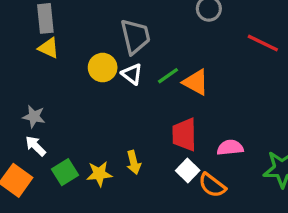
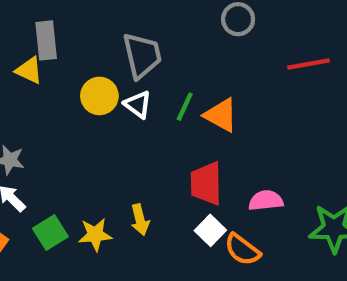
gray rectangle: (45, 18) -> (46, 40), moved
red line: (263, 43) -> (308, 64), turned -36
green line: (168, 76) -> (185, 107), turned -30

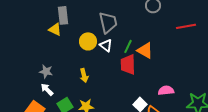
red trapezoid: (206, 183) -> (128, 64), moved
yellow arrow: (140, 220) -> (84, 75), moved

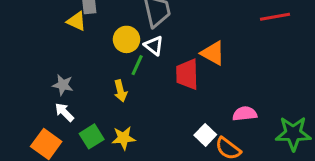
green line: (128, 46) -> (137, 65), moved

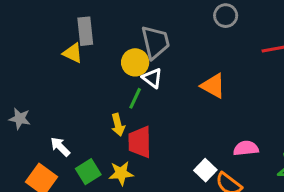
yellow circle: (127, 39) -> (135, 62), moved
red trapezoid: (187, 74) -> (140, 142), moved
gray star: (63, 85) -> (20, 119), moved

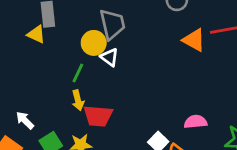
orange triangle: (213, 86) -> (194, 40), moved
green line: (135, 98) -> (78, 73), moved
red trapezoid: (140, 142) -> (98, 116), turned -84

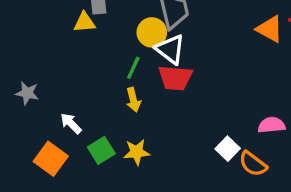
yellow triangle: (36, 34) -> (84, 22), turned -30
white triangle: (109, 57) -> (170, 49), size x1.4
red trapezoid: (98, 116) -> (175, 78), moved

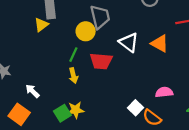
yellow triangle: (84, 22) -> (41, 25), turned -32
orange triangle: (270, 29) -> (160, 43), moved
white triangle: (170, 49) -> (129, 42), moved
green square: (101, 150) -> (62, 113), moved

